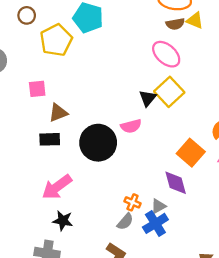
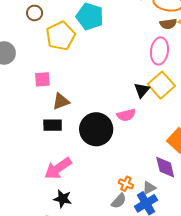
pink ellipse: (166, 54) -> (159, 51), turned 55

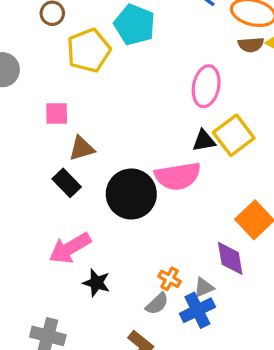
pink ellipse: (159, 51) -> (206, 86), moved
black triangle: (142, 90) -> (204, 141), turned 35
pink semicircle: (126, 115) -> (178, 176), size x1.6
black rectangle: (53, 125) -> (67, 183), turned 42
black star: (63, 199) -> (96, 283), moved

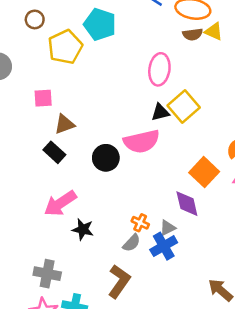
black circle: (131, 194) -> (106, 158), size x0.7

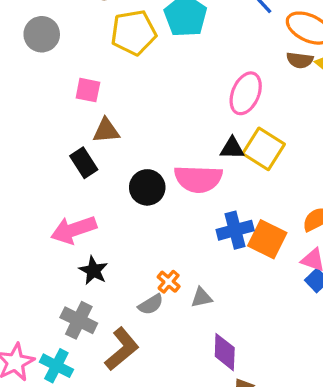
yellow square: (184, 106) -> (264, 149), turned -32
orange square: (204, 172) -> (267, 239), turned -32
purple diamond: (187, 204) -> (225, 352), moved
blue cross: (164, 246) -> (235, 230), moved
gray cross: (47, 274) -> (79, 320), moved

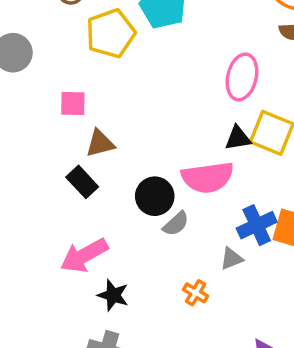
gray triangle: (202, 298) -> (231, 259), moved
gray semicircle: (151, 304) -> (176, 224), moved

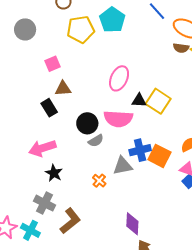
pink ellipse: (242, 77) -> (119, 78), moved
pink square: (73, 103) -> (52, 64), turned -35
gray triangle: (231, 259) -> (123, 166), size x1.5

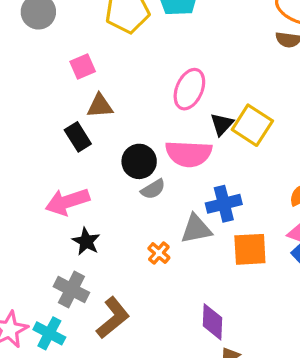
black triangle: (139, 100) -> (222, 124), turned -49
orange square: (159, 156) -> (250, 249), moved, turned -30

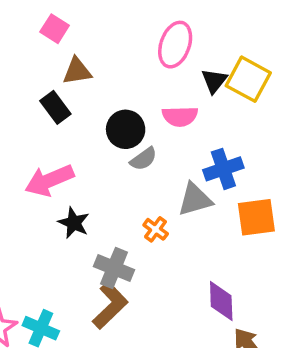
pink square: (83, 66) -> (55, 29), turned -30
pink semicircle: (189, 154) -> (180, 116), size x0.7
gray cross: (71, 290) -> (114, 268), moved

